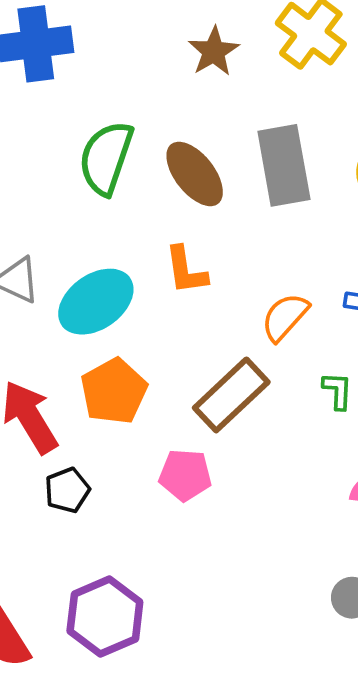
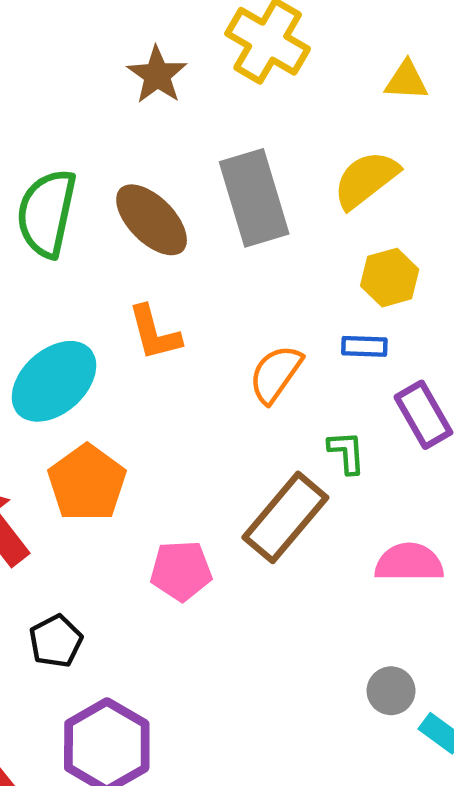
brown rectangle: (231, 395) -> (285, 517), moved
black pentagon: (67, 490) -> (56, 641), moved

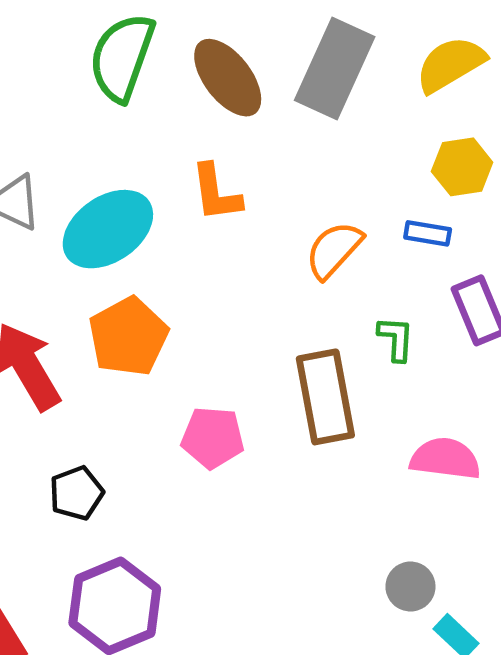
gray rectangle: (254, 198) -> (335, 68), turned 34
brown rectangle: (285, 517) -> (325, 397), turned -58

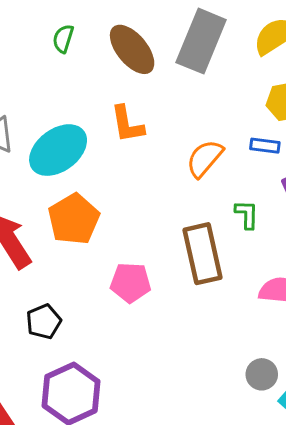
green semicircle: (122, 57) -> (63, 39), size x0.5

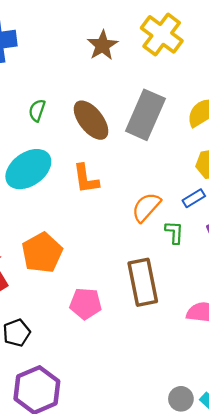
blue rectangle: (265, 146) -> (194, 198), turned -40
cyan ellipse: (58, 150) -> (28, 169), moved
green L-shape: (247, 214) -> (174, 232), moved
gray circle: (262, 374) -> (181, 399), moved

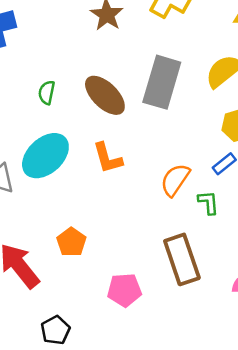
orange pentagon: (42, 253) -> (71, 242), size x0.7

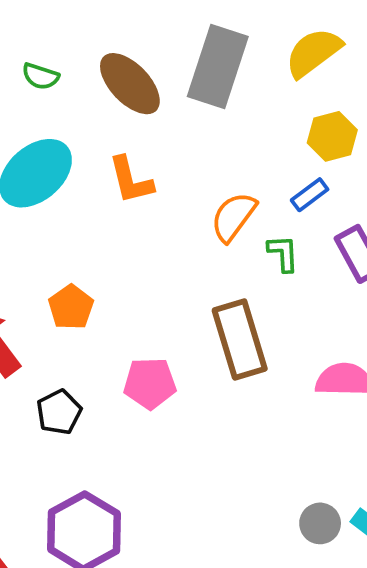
green semicircle: (47, 92) -> (40, 76), turned -85
black pentagon: (55, 330) -> (59, 412), moved

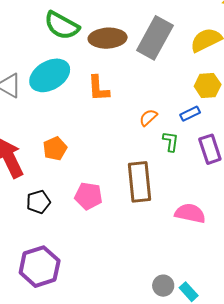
green semicircle: (40, 76) -> (62, 25), size x1.8
brown ellipse: (130, 84) -> (108, 38), turned -60
orange semicircle: (233, 217) -> (148, 118), size x0.7

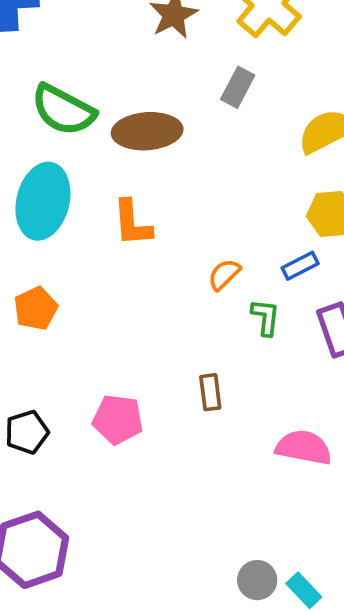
gray rectangle: (155, 38) -> (238, 87), moved, size x0.5
cyan ellipse: (50, 75) -> (43, 201), turned -45
orange pentagon: (55, 149) -> (36, 309), moved
brown rectangle: (139, 182) -> (210, 392), size x0.5

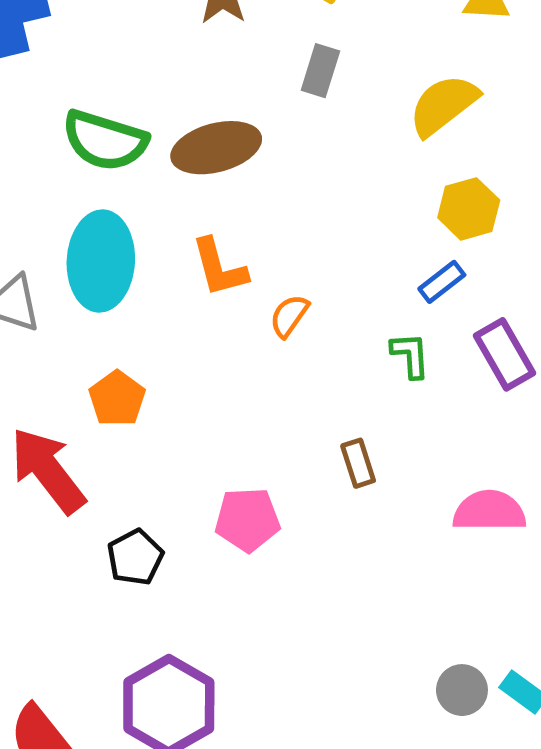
orange semicircle: (224, 275) -> (289, 316), moved

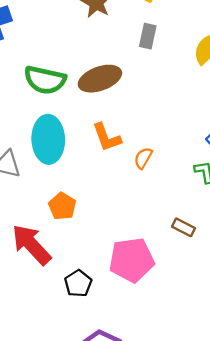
brown rectangle: (358, 463) -> (184, 227), turned -40
pink pentagon: (247, 520) -> (132, 260), size x1.4

